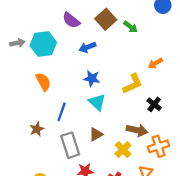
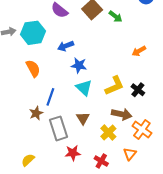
blue arrow: (87, 47) -> (66, 46), moved
yellow L-shape: (133, 84) -> (114, 86), moved
brown star: (37, 129) -> (36, 113), moved
brown triangle: (96, 134) -> (83, 118), turned -32
orange cross: (159, 146) -> (142, 129), turned -36

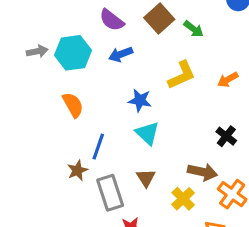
blue arrow: (66, 46) -> (121, 54), moved
yellow L-shape: (114, 86) -> (182, 75), moved

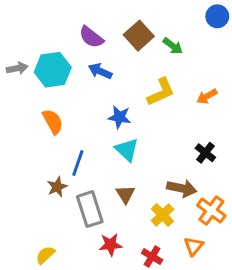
blue arrow: (121, 54) -> (100, 71), turned 45

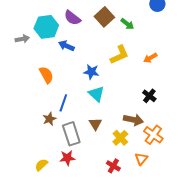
cyan hexagon: (53, 70) -> (46, 27), moved
blue arrow: (100, 71) -> (66, 46), moved
red star: (111, 245) -> (67, 158), moved

